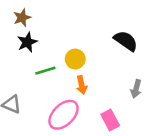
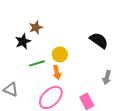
brown star: (22, 18) -> (36, 27), moved
orange arrow: (82, 85) -> (57, 72), moved

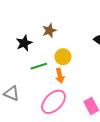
brown star: (36, 27) -> (49, 31), moved

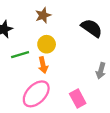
brown star: (49, 31) -> (43, 15), moved

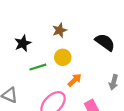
orange arrow: (43, 65) -> (75, 80), moved, turned -120

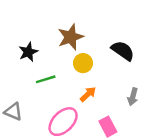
brown star: (60, 30) -> (71, 37), size x1.5
yellow circle: (63, 57) -> (83, 63), moved

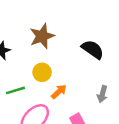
yellow circle: (83, 63) -> (42, 72), moved
green line: (46, 79) -> (16, 90), moved

